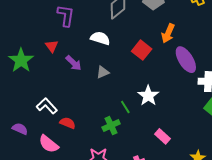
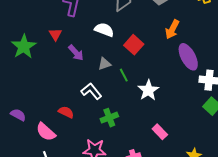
red square: (142, 50) -> (134, 45), moved
white L-shape: (47, 106) -> (91, 91), moved
green line: (125, 107) -> (124, 75), moved

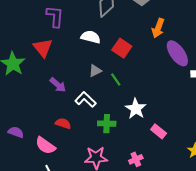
red triangle: (55, 34) -> (43, 48), size x1.5
purple arrow: (76, 53) -> (58, 85), moved
white star: (148, 90) -> (136, 109), moved
green cross: (109, 118) -> (107, 124), turned 30

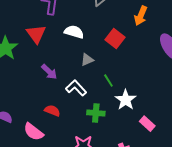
orange arrow: (158, 28) -> (141, 16), moved
white semicircle: (91, 37) -> (74, 32), moved
green line: (116, 80) -> (108, 80), moved

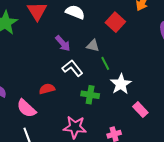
gray triangle: (87, 60) -> (93, 46), moved, turned 32
purple arrow: (49, 72) -> (63, 43), moved
red semicircle: (52, 111) -> (47, 89), turned -42

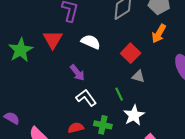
gray triangle: (93, 46) -> (138, 76), moved
red semicircle: (47, 89) -> (76, 128), moved

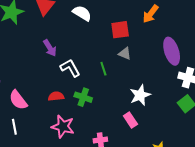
red square: (131, 53) -> (120, 30), turned 30
purple arrow: (77, 73) -> (50, 48), moved
white star: (134, 115) -> (140, 95), moved

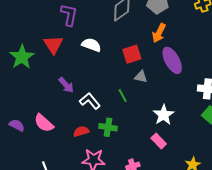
purple ellipse: (172, 51) -> (172, 60), moved
pink semicircle: (18, 100) -> (44, 123), moved

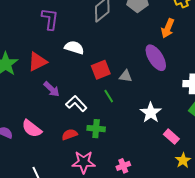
orange arrow: (159, 33) -> (168, 28), moved
red triangle: (53, 45) -> (37, 62), moved, turned 40
red square: (132, 54) -> (101, 70), moved
pink rectangle: (159, 141) -> (171, 137), moved

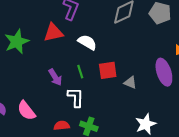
red triangle: (37, 62) -> (53, 33), moved
green line: (109, 96) -> (80, 72), moved
white L-shape: (76, 104) -> (76, 97), turned 30

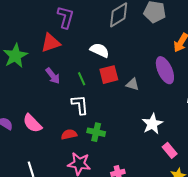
white semicircle: (87, 42) -> (100, 50), moved
purple arrow: (55, 77) -> (53, 76), moved

